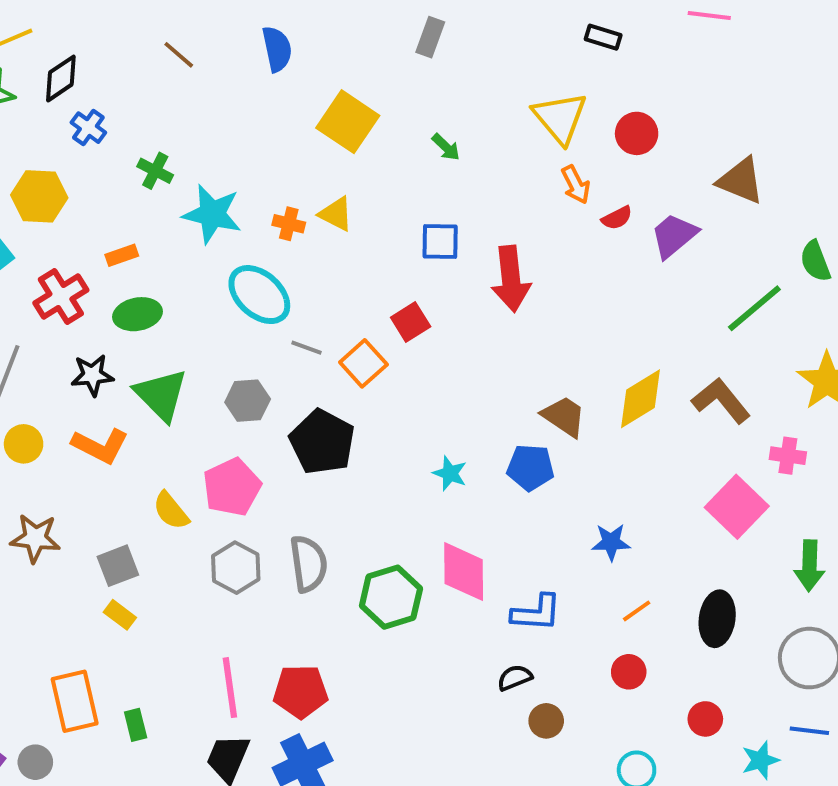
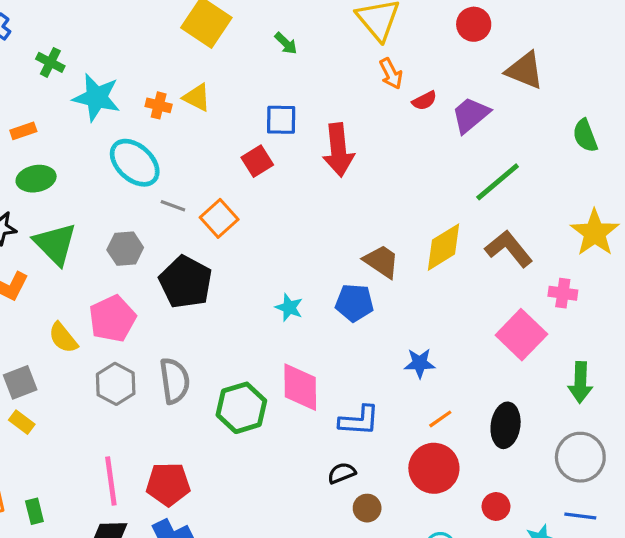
red circle: (637, 133) -> (474, 24), moved
green line: (754, 308) -> (498, 182), moved
red square: (411, 322) -> (257, 161), moved
red circle: (629, 672) -> (434, 468), size x1.8

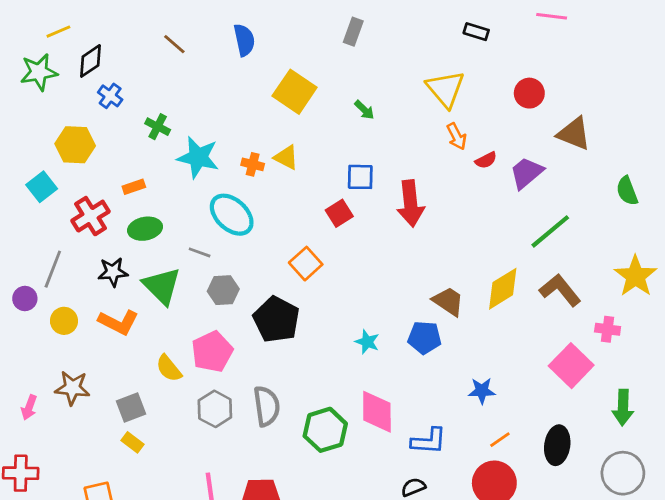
gray line: (173, 206) -> (200, 252), moved

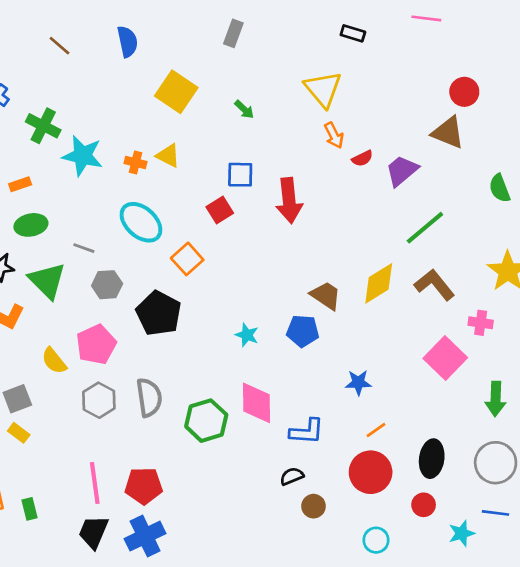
red circle: (529, 93) -> (464, 92), moved
green cross: (158, 127) -> (43, 126), size x1.4
cyan ellipse: (232, 215) -> (141, 222), moved
black ellipse: (557, 445) -> (432, 459), moved

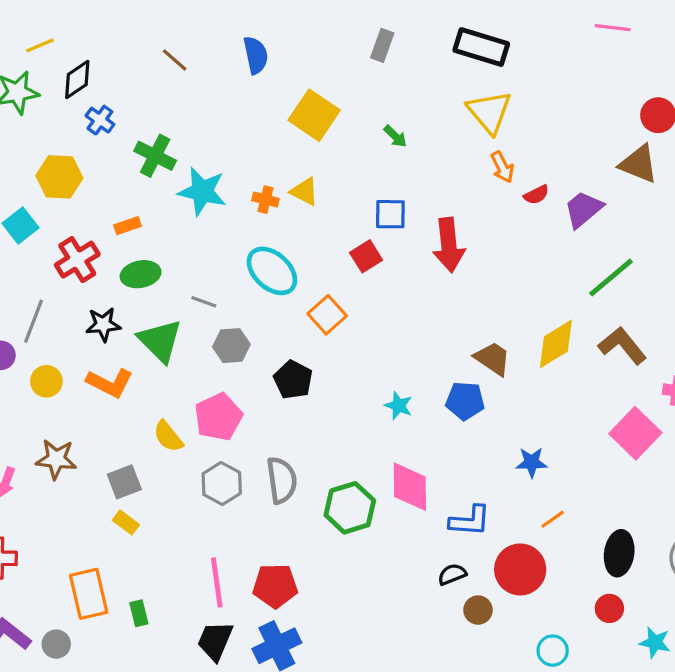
black rectangle: (353, 33) -> (481, 47), moved, size x1.8
black pentagon: (159, 313) -> (293, 380), size x0.7
red circle: (371, 472) -> (520, 569), moved
cyan star: (462, 533) -> (655, 642), turned 30

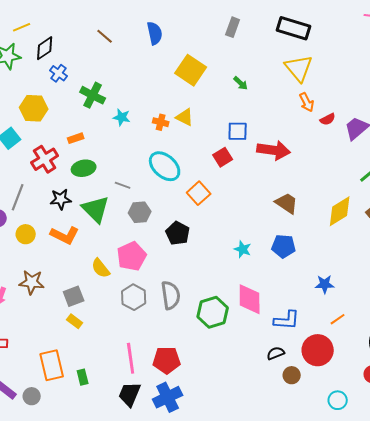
cyan star: (202, 191) -> (122, 117), size x0.6
red arrow: (449, 245) -> (274, 150), turned -76
brown trapezoid: (493, 359) -> (287, 203), moved

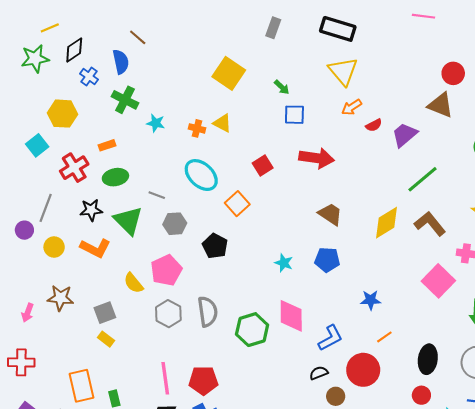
blue semicircle: (155, 33) -> (121, 62), moved
orange arrow: (307, 102) -> (352, 107), turned 84
blue square: (238, 131) -> (294, 115), moved
blue L-shape: (287, 320) -> (330, 338), turned -32

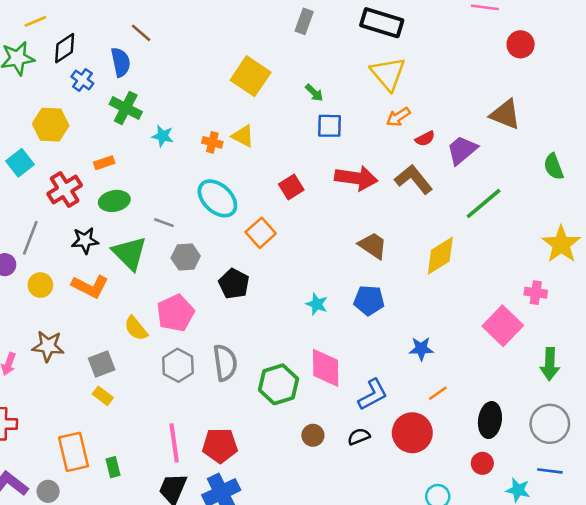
red circle: (453, 73) -> (521, 44), moved
brown L-shape: (430, 224) -> (414, 179), moved
brown circle: (336, 396) -> (313, 435), moved

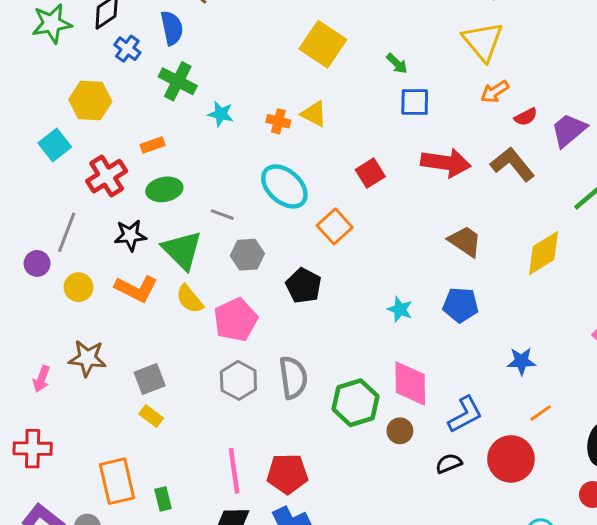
yellow semicircle: (136, 328) -> (190, 299), moved
brown circle: (313, 435) -> (400, 431), moved

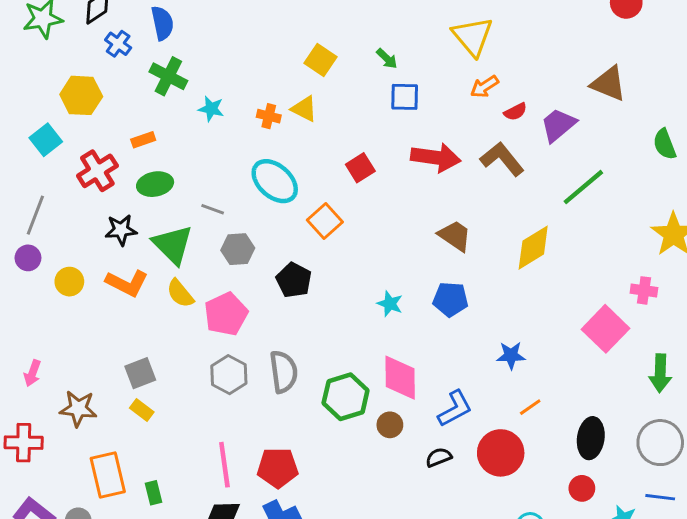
yellow square: (323, 44) -> (320, 60), moved, size x0.7
gray line: (67, 232) -> (35, 215), moved
brown star: (87, 358) -> (78, 409), moved

